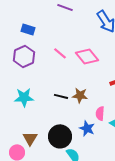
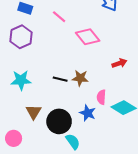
pink line: (60, 53) -> (59, 17), moved
brown triangle: (30, 138) -> (34, 112), moved

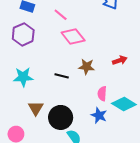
pink diamond: (88, 37) -> (73, 37), moved
brown star: (80, 78) -> (87, 67), moved
blue star: (88, 113) -> (99, 115), moved

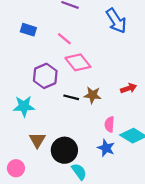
purple hexagon: (23, 34) -> (45, 76), moved
black line: (62, 76) -> (71, 97), moved

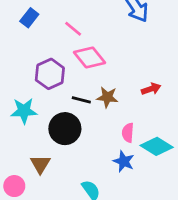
blue rectangle: (28, 30) -> (29, 18), turned -70
brown triangle: (37, 140) -> (40, 164), moved
black circle: (64, 150) -> (65, 129), moved

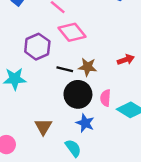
black circle: (65, 129) -> (78, 94), moved
blue star: (124, 161) -> (85, 123), moved
brown triangle: (40, 164) -> (43, 127), moved

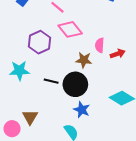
black line: (65, 69) -> (51, 81), moved
pink semicircle: (105, 98) -> (100, 45), moved
brown triangle: (43, 127) -> (30, 117), moved

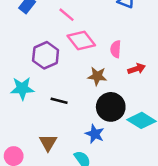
pink semicircle: (100, 45) -> (116, 49), moved
black circle: (75, 84) -> (111, 107), moved
brown triangle: (30, 117) -> (48, 143), moved

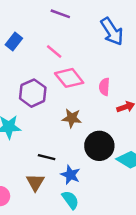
brown star: (97, 76) -> (72, 118), moved
black line: (59, 101) -> (47, 157), moved
blue star: (95, 134) -> (70, 175), moved

